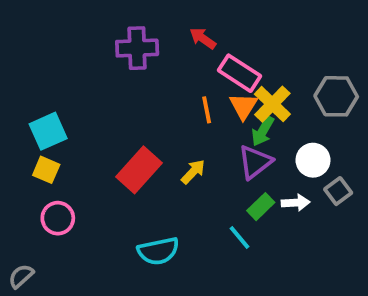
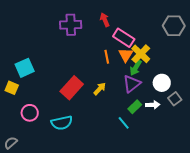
red arrow: (203, 38) -> (105, 20), turned 32
gray hexagon: (336, 96) -> (174, 26), moved
yellow square: (46, 170) -> (12, 88), moved
cyan semicircle: (158, 251) -> (62, 123), moved

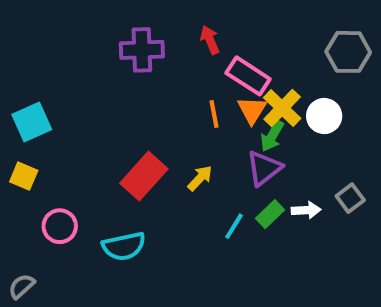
cyan square: (25, 68) -> (32, 122), moved
white circle: (162, 83) -> (324, 116), moved
cyan line: (124, 123) -> (234, 226), moved, turned 72

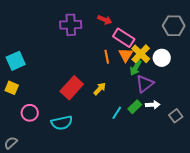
red arrow: (210, 40) -> (105, 20), turned 136
purple triangle: (264, 168) -> (145, 84), moved
gray square: (350, 198) -> (176, 116), moved

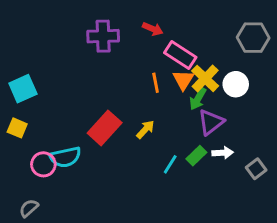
cyan semicircle: (62, 123) -> (65, 157), moved
gray semicircle: (11, 143) -> (29, 208), moved

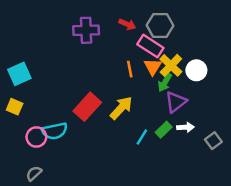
gray hexagon: (253, 38) -> (160, 25), moved
yellow arrow: (145, 129) -> (121, 108), size x1.5
gray semicircle: (29, 208) -> (34, 173), moved

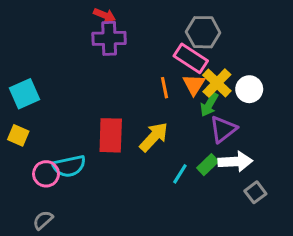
red arrow: (127, 24) -> (105, 15), moved
red rectangle: (87, 107) -> (111, 135), turned -40
white arrow: (185, 127) -> (235, 162), size x1.5
gray square: (213, 141) -> (255, 192), moved

